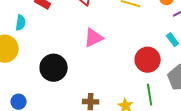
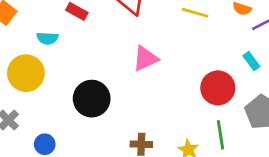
cyan semicircle: (21, 23) -> (47, 38), turned 84

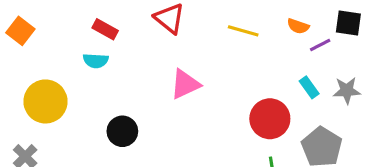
cyan semicircle: (47, 38) -> (96, 61), moved
black circle: (92, 99) -> (122, 131), size x0.7

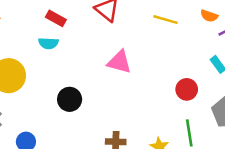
pink triangle: (185, 84) -> (119, 62), turned 40
red circle: (270, 119) -> (187, 89), size x0.7

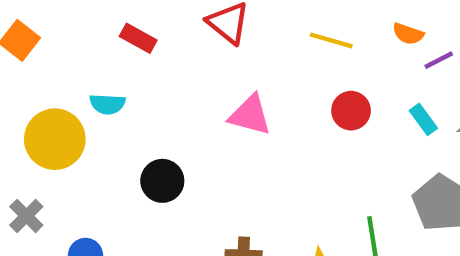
cyan semicircle: (48, 43) -> (107, 104), moved
red circle: (187, 89) -> (351, 111), moved

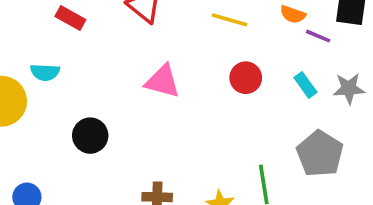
purple line: (439, 60) -> (318, 36), turned 50

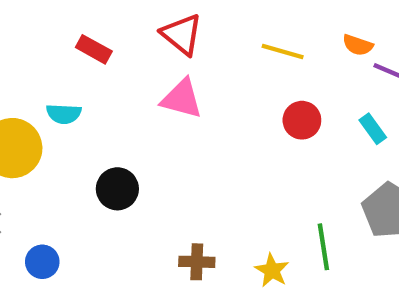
pink triangle: (163, 81) -> (182, 99), moved

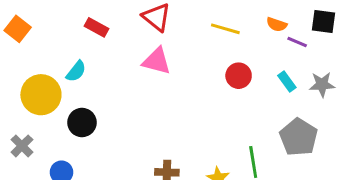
cyan semicircle: (64, 114) -> (76, 71), turned -55
black circle: (117, 189) -> (82, 123), moved

